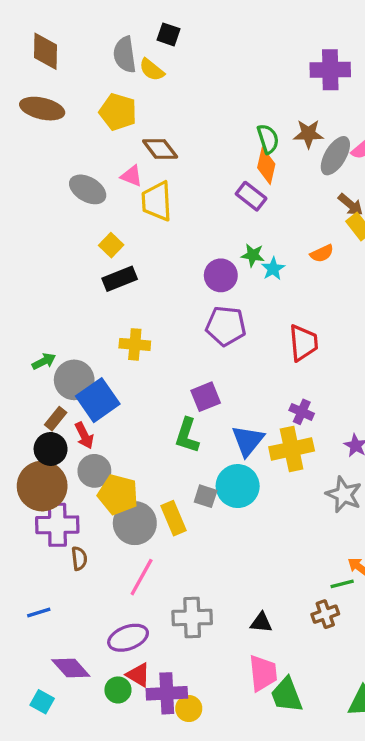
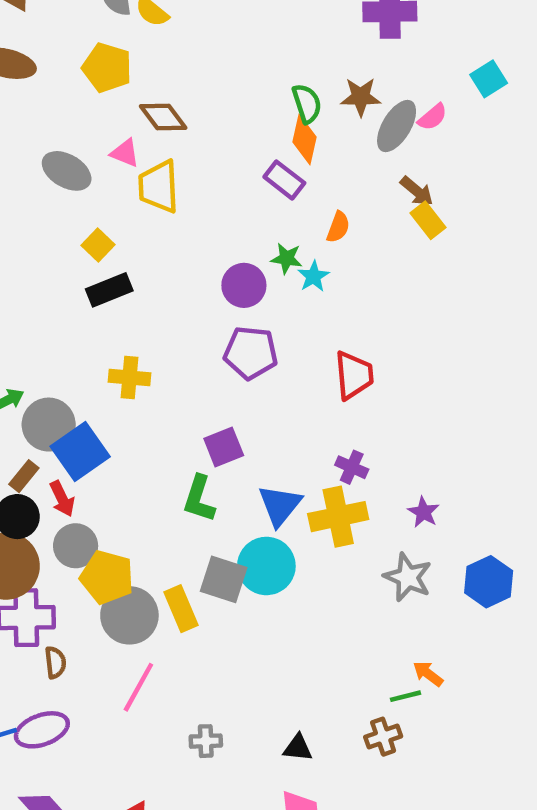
orange semicircle: (322, 253) -> (338, 227), moved, turned -45
gray square: (206, 496) -> (224, 579), size x1.5
gray cross: (192, 617) -> (206, 741), size x0.6
purple ellipse: (128, 638) -> (42, 730), moved

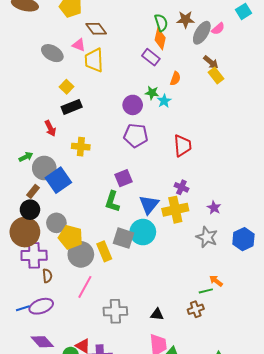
red arrow: (62, 499) -> (50, 128), moved
gray cross: (206, 741) -> (115, 311), size x1.6

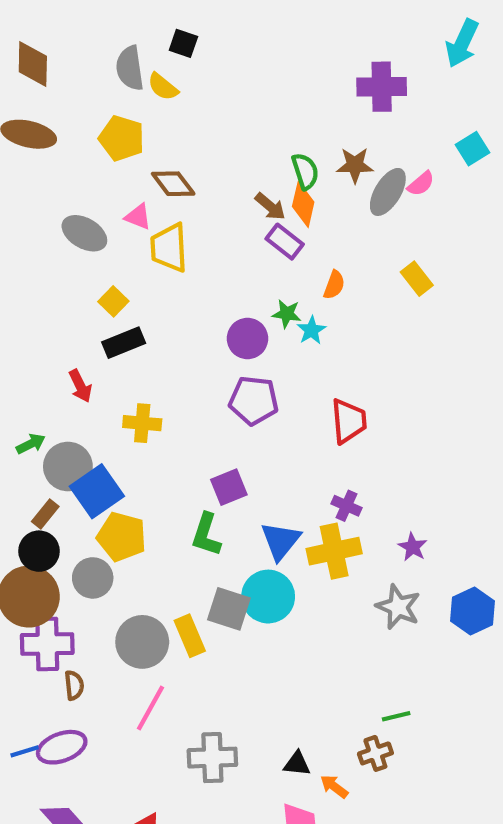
brown arrow: (211, 62) -> (270, 206), moved
yellow pentagon: (71, 237) -> (122, 537), moved
orange arrow: (216, 281) -> (334, 786), moved

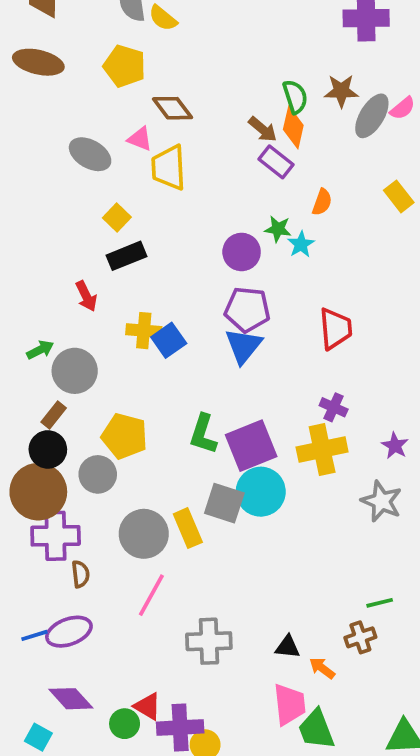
purple square: (229, 487) -> (251, 446), moved, size x1.5
blue square: (97, 491) -> (169, 340), moved, size x0.7
blue triangle: (281, 541) -> (243, 346), moved

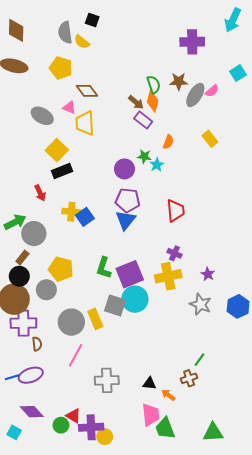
yellow square: (117, 217) -> (57, 150), size x1.5
green arrow: (40, 350) -> (15, 222), size x1.5
green line: (380, 603) -> (199, 360), turned -40

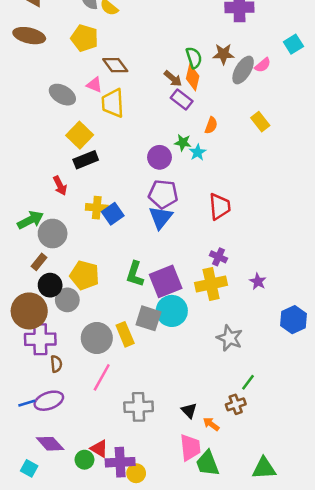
black circle: (19, 276) -> (50, 285), moved
gray star: (201, 304) -> (230, 338), moved
black triangle: (149, 384) -> (189, 411), turned 40

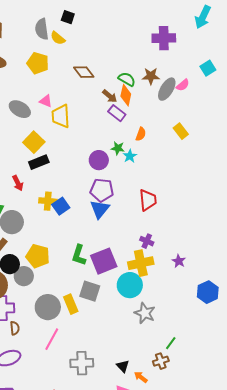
green semicircle: (194, 58) -> (127, 79), turned -42
brown diamond: (115, 65) -> (84, 72), moved
cyan circle: (172, 311) -> (130, 285), moved
gray star: (230, 338) -> (145, 313), moved

